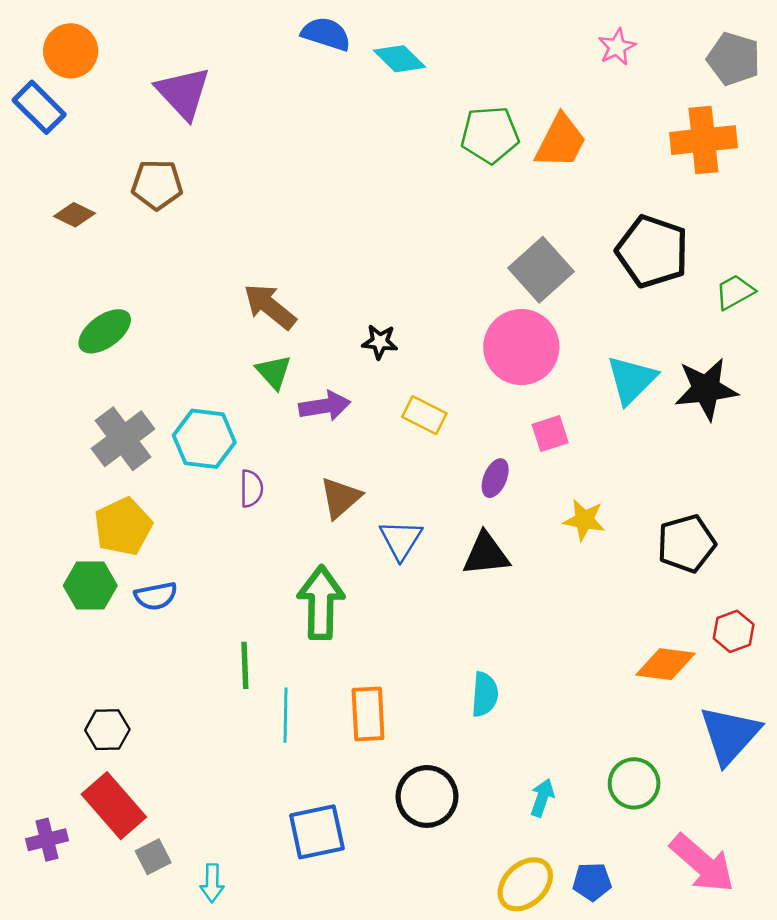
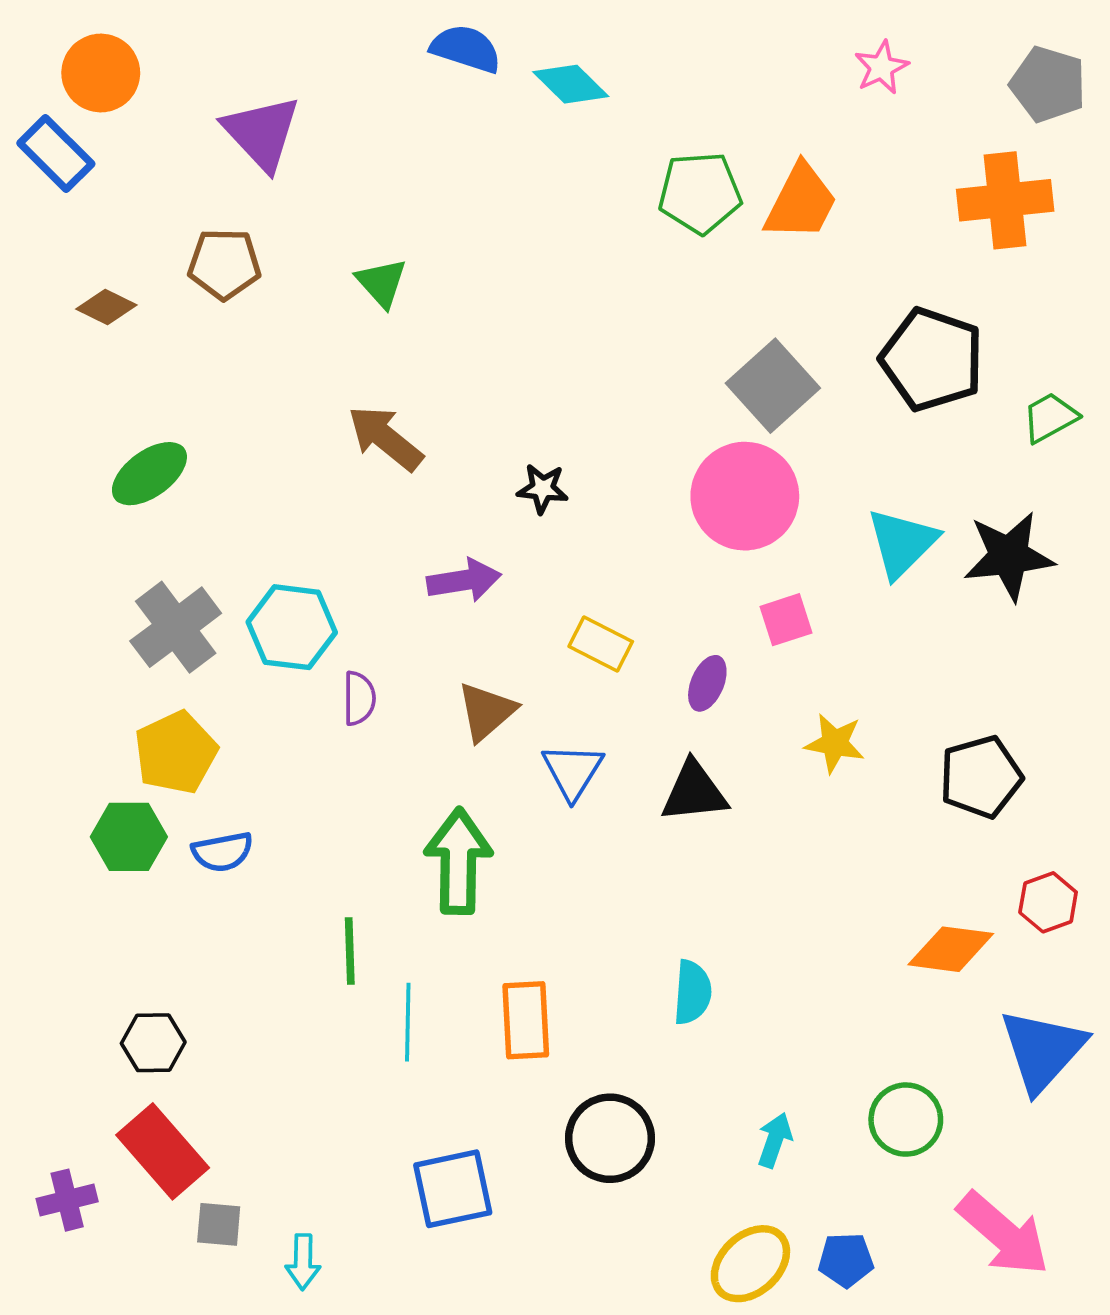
green triangle: (274, 372) -> (382, 283), moved
yellow rectangle: (424, 415) -> (601, 644), moved
gray square: (153, 857) -> (219, 1224), turned 32

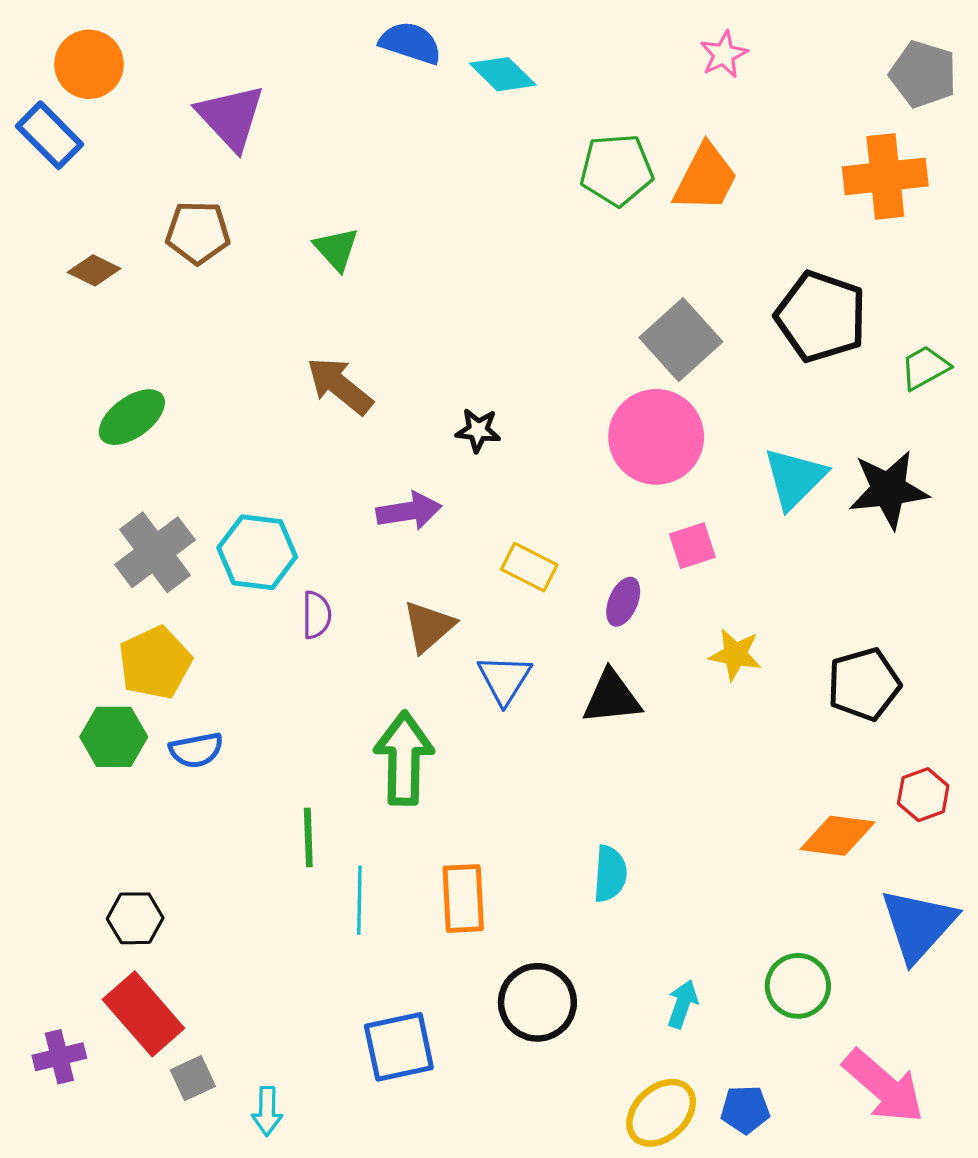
pink star: (881, 67) -> (724, 54), moved
gray square: (219, 1224) -> (193, 1078), turned -30

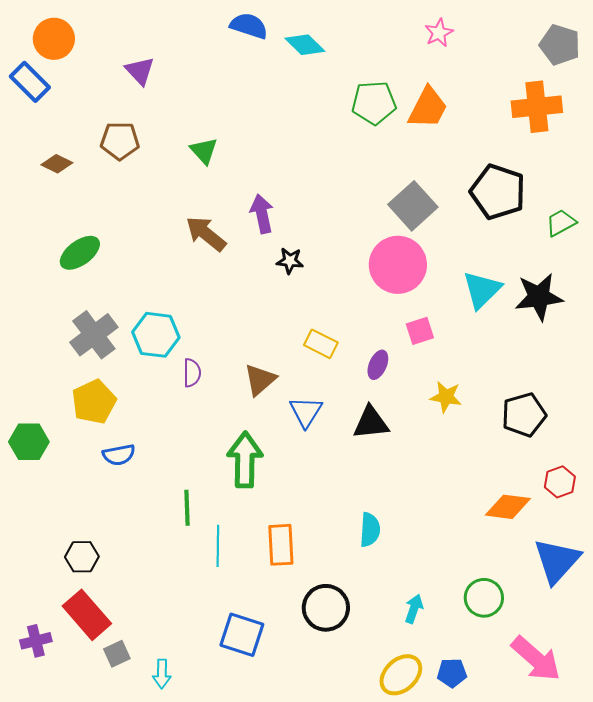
purple triangle: (231, 117) -> (140, 71), size x0.7
purple arrow: (409, 511) -> (262, 214), moved, turned -93
green hexagon: (114, 737) -> (29, 442), moved
blue square: (399, 1047) -> (242, 635), turned 30

